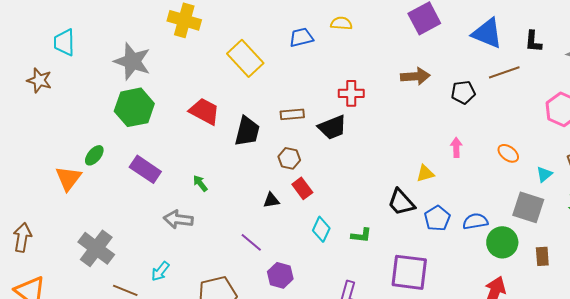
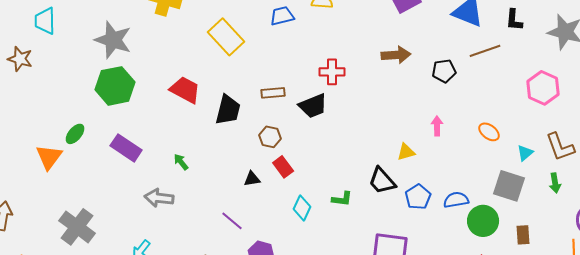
green L-shape: (361, 235) -> (342, 199), moved

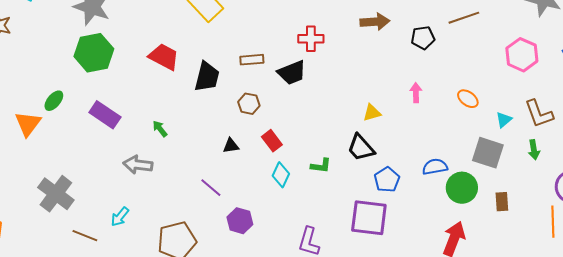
yellow triangle: (406, 152) -> (372, 113), moved
red rectangle: (283, 167) -> (272, 141), moved
blue pentagon: (418, 197) -> (387, 180), moved

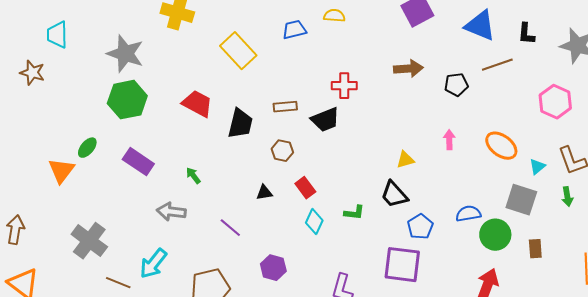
orange ellipse: (468, 99) -> (501, 146), size x1.5
purple line: (211, 188) -> (230, 228), moved
cyan arrow: (120, 217) -> (153, 264), size x1.5

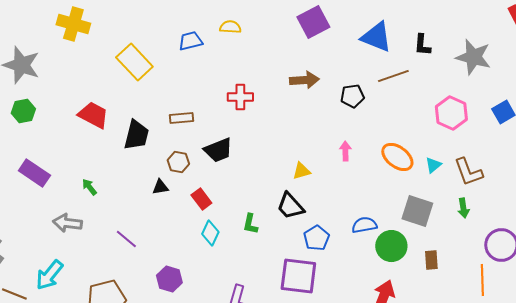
green hexagon: (127, 100) -> (23, 111), size x0.6
black trapezoid: (325, 120) -> (218, 150), moved
cyan triangle: (537, 167) -> (433, 165), moved
black triangle: (264, 193) -> (160, 187), moved
green L-shape: (354, 213) -> (250, 224), turned 95

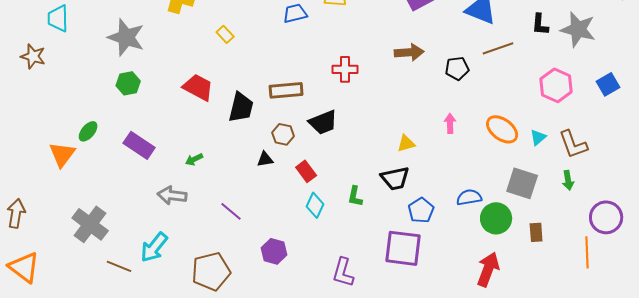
black L-shape: (422, 45) -> (540, 24), moved
yellow rectangle: (134, 62) -> (225, 34), moved, size x0.5
brown rectangle: (181, 118) -> (286, 90), size x1.4
green arrow: (89, 187) -> (194, 159), turned -78
black trapezoid: (290, 206) -> (395, 178), turned -60

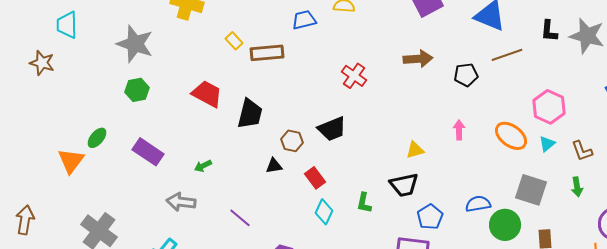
red cross: (345, 69) -> (354, 76), turned 35
pink hexagon: (556, 85) -> (549, 107), moved
brown rectangle: (286, 90) -> (267, 53), moved
brown L-shape: (573, 144) -> (582, 151), size x0.7

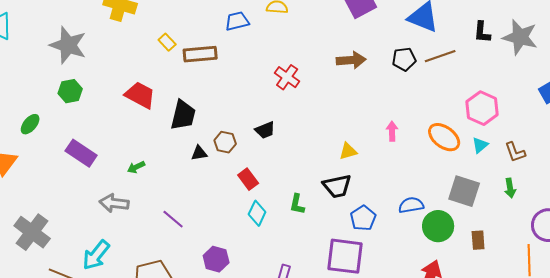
black pentagon: (466, 75) -> (404, 59), moved
black trapezoid: (332, 129) -> (265, 130), size x0.7
green ellipse: (97, 138) -> (30, 124), moved
black triangle: (274, 166) -> (199, 153), moved

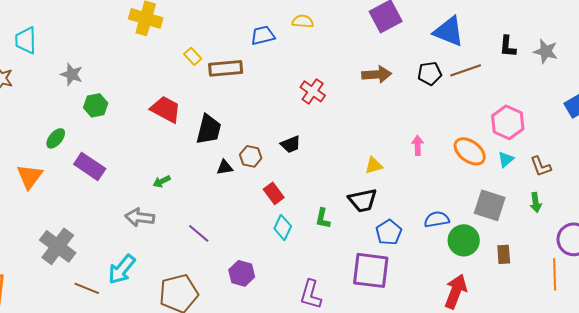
gray star: (520, 37) -> (546, 51), size x0.7
gray star: (68, 45) -> (72, 74), moved, size x0.6
purple rectangle: (81, 153) -> (90, 166), moved

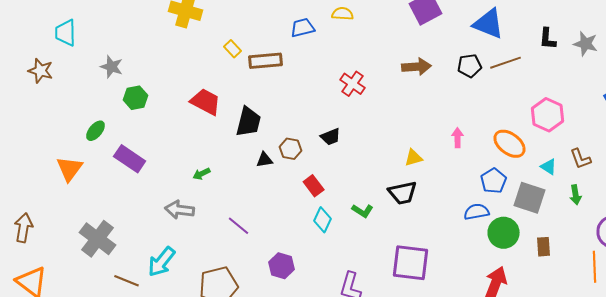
cyan triangle: (506, 159) -> (549, 167), moved, turned -48
green L-shape: (323, 218) -> (363, 211), turned -70
blue pentagon: (389, 232) -> (494, 181), moved

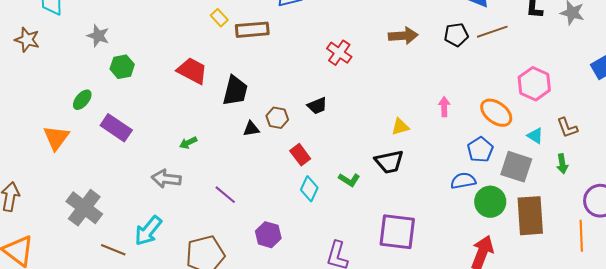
brown rectangle: (544, 247) -> (530, 216), size x2.0

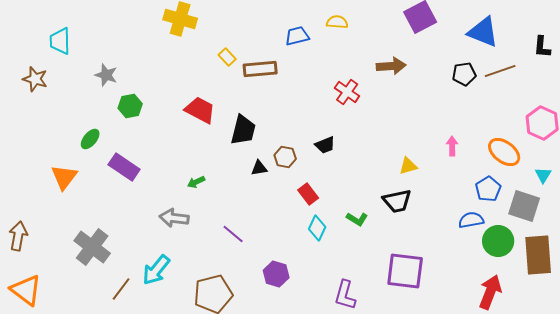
brown arrow: (403, 36) -> (391, 66), moved
cyan triangle: (535, 136) -> (543, 175), turned 30
brown line: (113, 250) -> (121, 289), turned -75

